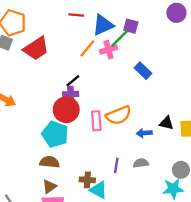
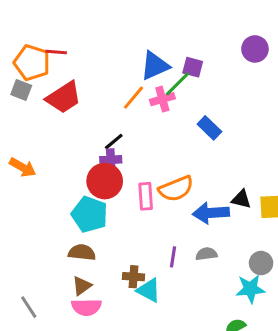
red line: (76, 15) -> (56, 52), moved
blue arrow: (144, 133) -> (211, 213), size x1.6

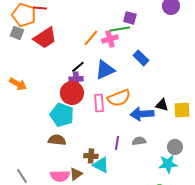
blue triangle: (155, 66) -> (105, 70), moved
green line: (178, 84) -> (120, 29), turned 36
brown triangle: (82, 286) -> (76, 174), moved

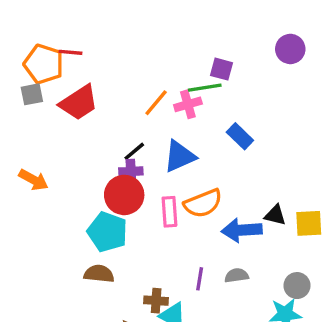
gray square: (17, 33) -> (32, 94), turned -32

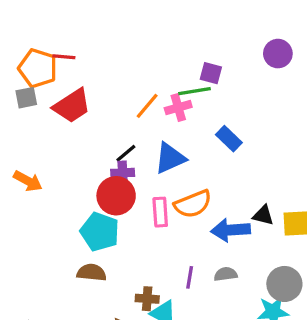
gray circle: (297, 286) -> (284, 284), size x1.4

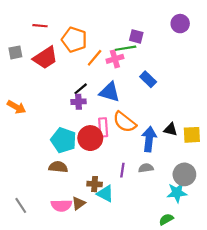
orange pentagon: (38, 68) -> (74, 40), moved
blue triangle: (170, 158) -> (110, 92), turned 40
red circle: (116, 196) -> (90, 138), moved
orange semicircle: (193, 204) -> (125, 122), turned 60
blue arrow: (230, 230) -> (149, 139), turned 100

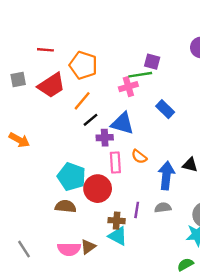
orange line: (95, 58) -> (82, 101), moved
purple cross: (79, 102) -> (105, 138), moved
orange semicircle: (125, 122) -> (139, 157), size x0.6
red circle: (90, 138) -> (98, 189), moved
brown cross: (95, 184) -> (117, 221), moved

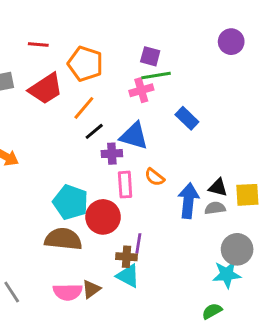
purple square: (152, 62) -> (150, 56), moved
brown semicircle: (66, 206) -> (63, 239), size x1.4
gray semicircle: (163, 208) -> (215, 208), moved
purple line: (137, 210) -> (138, 243), moved

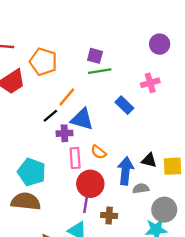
pink cross: (141, 90) -> (150, 83), moved
orange line: (84, 108) -> (67, 97), moved
gray semicircle: (215, 208) -> (141, 188), moved
red circle: (103, 217) -> (90, 184), moved
brown cross: (127, 257) -> (109, 215), moved

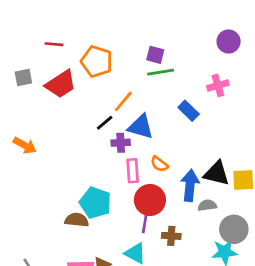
black triangle: (149, 160) -> (217, 173), size x1.5
cyan pentagon: (32, 172) -> (95, 203), moved
brown semicircle: (26, 201) -> (77, 220), size x0.7

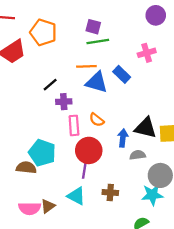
orange line: (123, 101) -> (86, 66), moved, turned 48
blue triangle: (141, 127) -> (97, 82), moved
blue arrow: (190, 185) -> (123, 138), size x0.7
brown cross: (171, 236) -> (110, 192), moved

